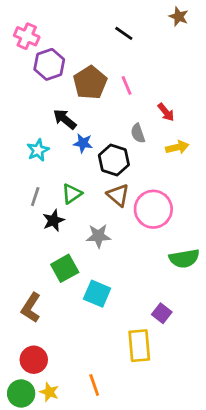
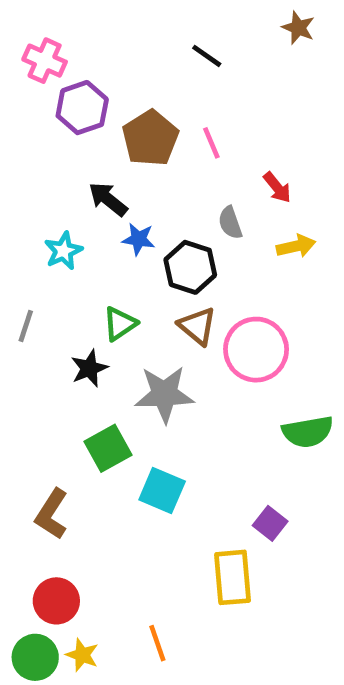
gray line: (35, 197) -> (26, 326), moved
gray star: (98, 236) -> (164, 394), size x1.4

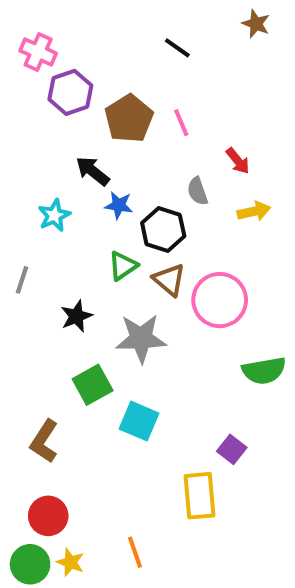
green triangle: (120, 324) -> (123, 266), moved

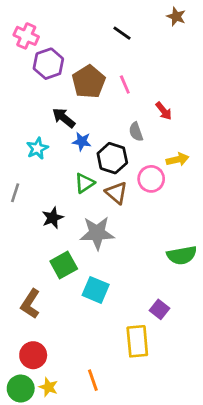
yellow arrow: (254, 211) -> (178, 159), moved
pink circle: (220, 300) -> (151, 179), moved, size x0.7

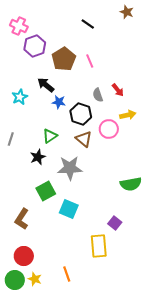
red arrow: (164, 111) -> (118, 90), moved
cyan star: (37, 148) -> (20, 97), moved
green triangle: (85, 183) -> (50, 136), moved

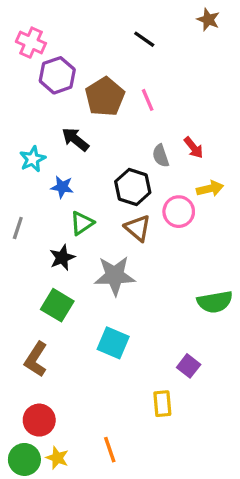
blue star: (59, 102) -> (62, 187), moved
green square: (46, 191) -> (57, 305), moved, turned -30
yellow rectangle: (99, 246) -> (162, 404), size x0.7

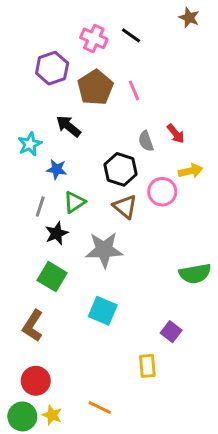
pink cross: (31, 43) -> (94, 38), moved
gray line: (18, 228) -> (40, 207), moved
orange line: (110, 450) -> (100, 408), turned -45

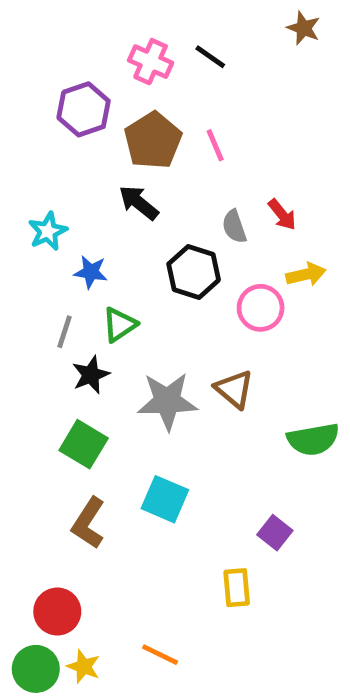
black arrow: (68, 126) -> (139, 203), moved
brown triangle: (125, 207) -> (234, 389), moved
brown L-shape: (33, 326) -> (88, 523), moved

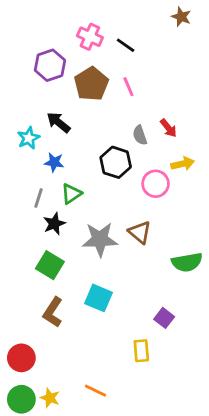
black line: (210, 57) -> (126, 45), moved
black arrow: (139, 203) -> (58, 122), moved
red circle: (57, 612) -> (21, 358), moved

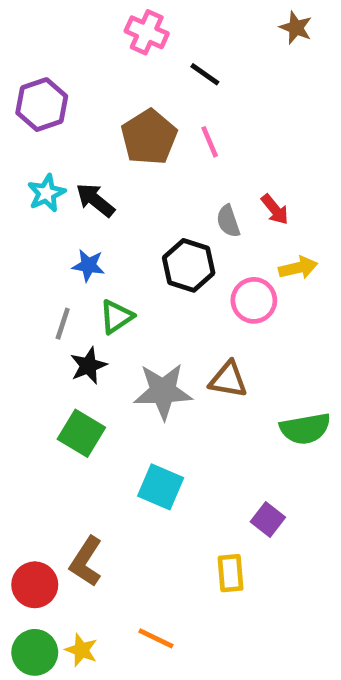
pink cross: (90, 37) -> (147, 32), moved
purple hexagon: (50, 65) -> (42, 105), moved
cyan star: (29, 138) -> (46, 193), moved
brown triangle: (140, 232) -> (228, 380), turned -30
brown L-shape: (53, 312) -> (86, 561), moved

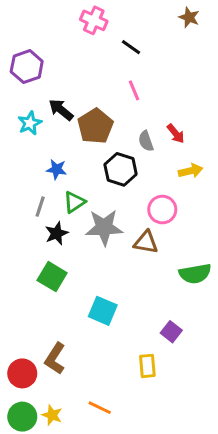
brown pentagon: (149, 137) -> (95, 126), moved
black arrow: (95, 200) -> (61, 110), moved
pink circle: (254, 300) -> (162, 210), moved
gray star: (163, 391) -> (104, 227), moved

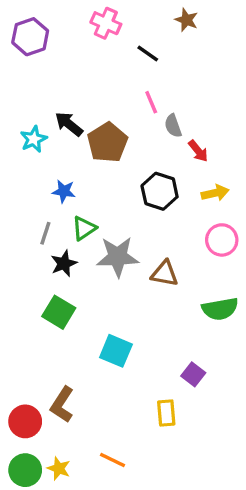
brown star: (189, 17) -> (186, 20), moved
purple hexagon: (27, 67) -> (30, 37), moved
gray semicircle: (146, 141) -> (173, 126), moved
black hexagon: (121, 169) -> (160, 191), moved
pink circle: (162, 210) -> (222, 240), moved

